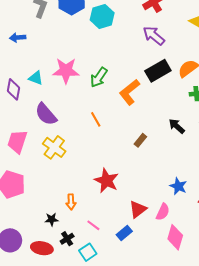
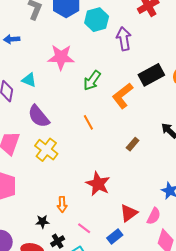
purple arrow: (154, 36) -> (124, 39), moved, turned 40
pink star: (66, 71) -> (61, 57), moved

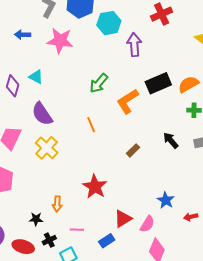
pink star: (61, 57) -> (60, 41), moved
pink line: (84, 228) -> (77, 230), turned -40

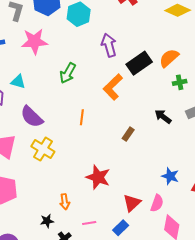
purple arrow: (134, 45) -> (109, 45), moved
green arrow: (99, 83) -> (68, 73), moved
orange line: (91, 125) -> (82, 117), turned 42

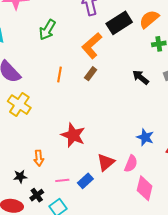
brown rectangle: (128, 134) -> (91, 74), moved
blue rectangle: (121, 228) -> (85, 181), moved

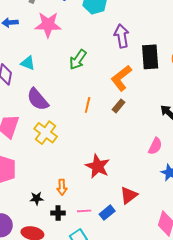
black rectangle: (119, 23) -> (150, 57), turned -65
pink semicircle: (131, 164) -> (155, 146), moved
black star: (20, 177) -> (37, 198), moved
black cross: (37, 195) -> (58, 213), moved, turned 32

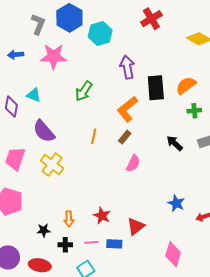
pink semicircle: (155, 146) -> (133, 163), moved
red star: (98, 166) -> (102, 216), moved, size x0.7
blue rectangle: (107, 213) -> (114, 244), turned 42

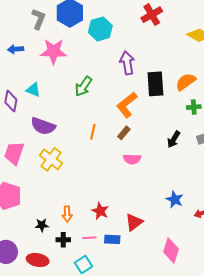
purple semicircle: (44, 131) -> (43, 126), turned -30
black arrow: (175, 143) -> (174, 139), turned -102
pink semicircle: (133, 163) -> (132, 159), turned 66

